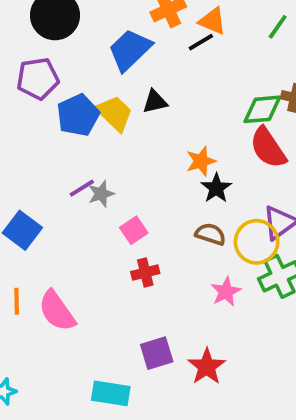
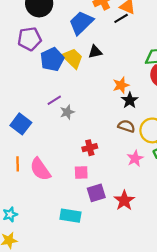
gray star: (101, 194) -> (67, 112), moved
pink square: (134, 230) -> (81, 172), moved, turned 32

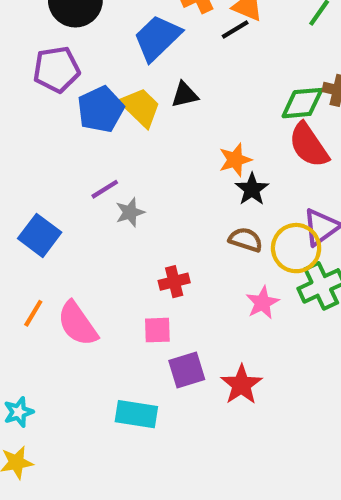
orange line: (18, 164) -> (33, 313), turned 32

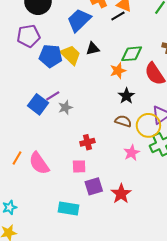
green diamond: (302, 103) -> (132, 54), moved
blue pentagon: (101, 109) -> (51, 56), turned 30
orange star: (235, 160) -> (118, 71), moved
blue square: (40, 235) -> (38, 104), moved

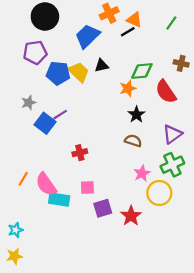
gray star: (65, 107) -> (29, 103), moved
yellow circle: (148, 125) -> (159, 193), moved
red cross: (87, 142) -> (80, 153), moved
cyan rectangle: (68, 208) -> (59, 200), moved

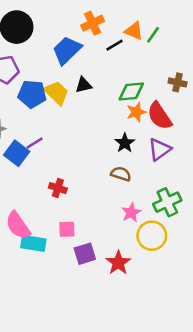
orange triangle: (134, 20) -> (134, 31), moved
green line: (171, 23) -> (153, 35), moved
orange star: (128, 88) -> (136, 112), moved
purple triangle: (172, 134) -> (160, 149), moved
red cross: (80, 153) -> (58, 188), turned 32

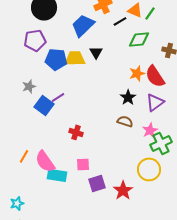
black triangle: (84, 85) -> (96, 52), turned -48
green diamond: (131, 91) -> (139, 39), moved
yellow trapezoid: (57, 93) -> (75, 58), turned -45
pink star: (131, 212) -> (150, 130), moved

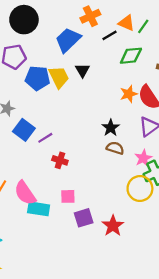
yellow trapezoid: (75, 58) -> (59, 77), turned 65
purple line: (58, 97) -> (45, 138), moved
black star: (128, 97) -> (111, 128), moved
yellow circle: (149, 169) -> (140, 189), moved

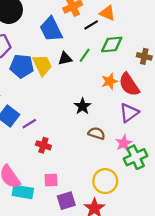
green line: (143, 26) -> (85, 55), moved
blue trapezoid: (68, 40) -> (51, 29), turned -72
black triangle: (82, 70) -> (65, 59), turned 48
black star: (111, 128) -> (82, 106), moved
yellow circle: (140, 189) -> (105, 181), moved

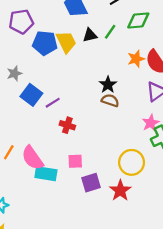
brown semicircle: (97, 133) -> (110, 100), moved

